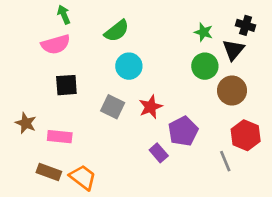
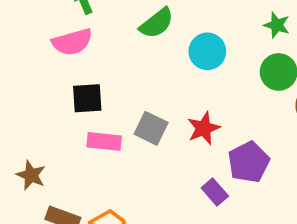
cyan circle: (129, 66) -> (207, 51), moved
brown star: (26, 123) -> (31, 175), moved
pink rectangle: (60, 137) -> (104, 141), moved

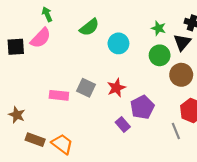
pink semicircle: (72, 42) -> (41, 38), turned -30
black square: (87, 98) -> (16, 47), moved

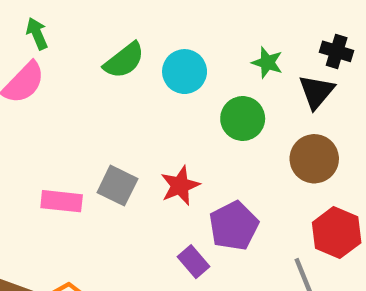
cyan circle: (118, 43) -> (185, 72), moved
green circle: (160, 55) -> (243, 119), moved

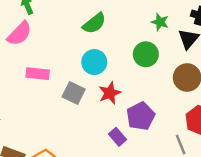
green semicircle: (124, 60) -> (94, 23), moved
cyan circle: (185, 72) -> (94, 62), moved
pink rectangle: (62, 201) -> (38, 74), moved

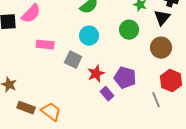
red star: (110, 93) -> (96, 74), moved
purple pentagon: (141, 116) -> (125, 78), turned -30

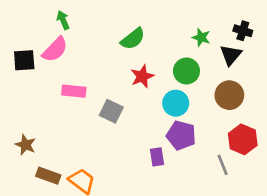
cyan circle: (89, 36) -> (176, 103), moved
red star: (96, 74) -> (142, 76), moved
purple rectangle: (107, 94) -> (157, 157), turned 32

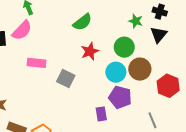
black cross: (243, 31) -> (160, 12), moved
brown circle: (229, 95) -> (140, 69), moved
red hexagon: (243, 139) -> (168, 86), moved

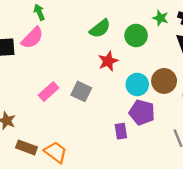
green star: (136, 21) -> (161, 18), moved
green circle: (124, 47) -> (136, 35), moved
pink rectangle: (37, 63) -> (49, 91), moved, turned -48

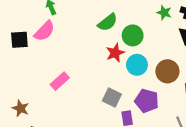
green circle: (136, 35) -> (133, 35), moved
cyan circle: (137, 84) -> (137, 65), moved
gray square: (81, 91) -> (112, 97), moved

